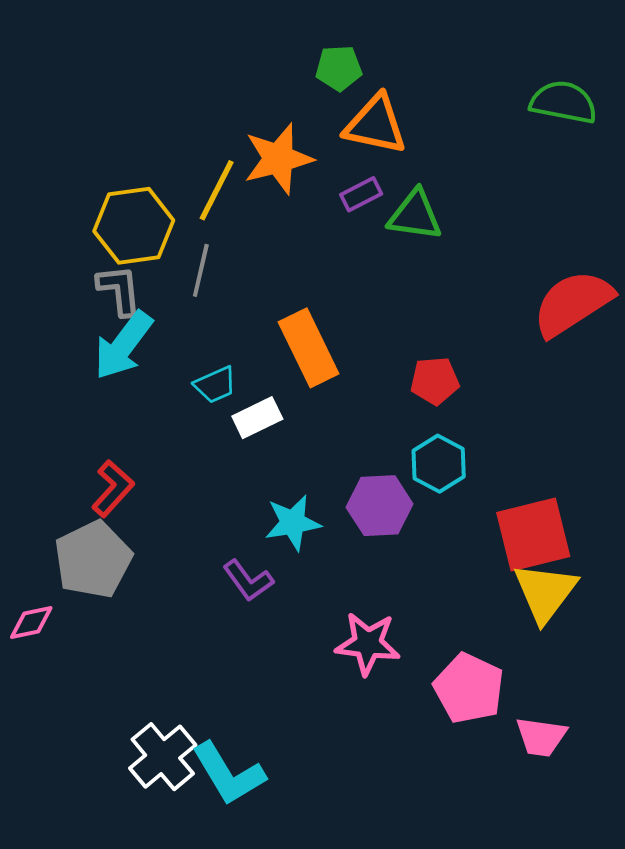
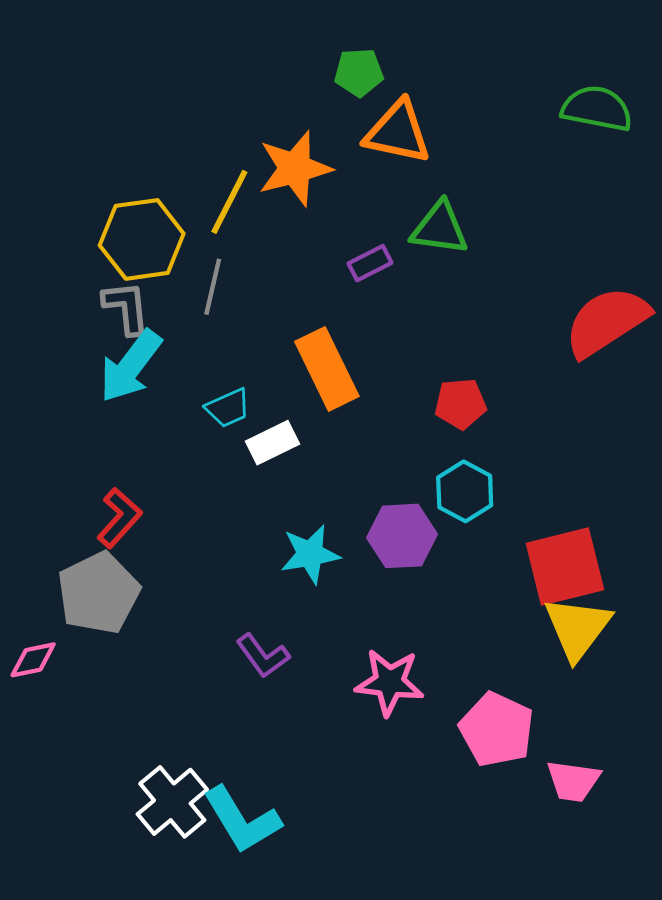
purple rectangle: (361, 194) -> (370, 263), moved
purple L-shape: (248, 581) -> (263, 656), moved

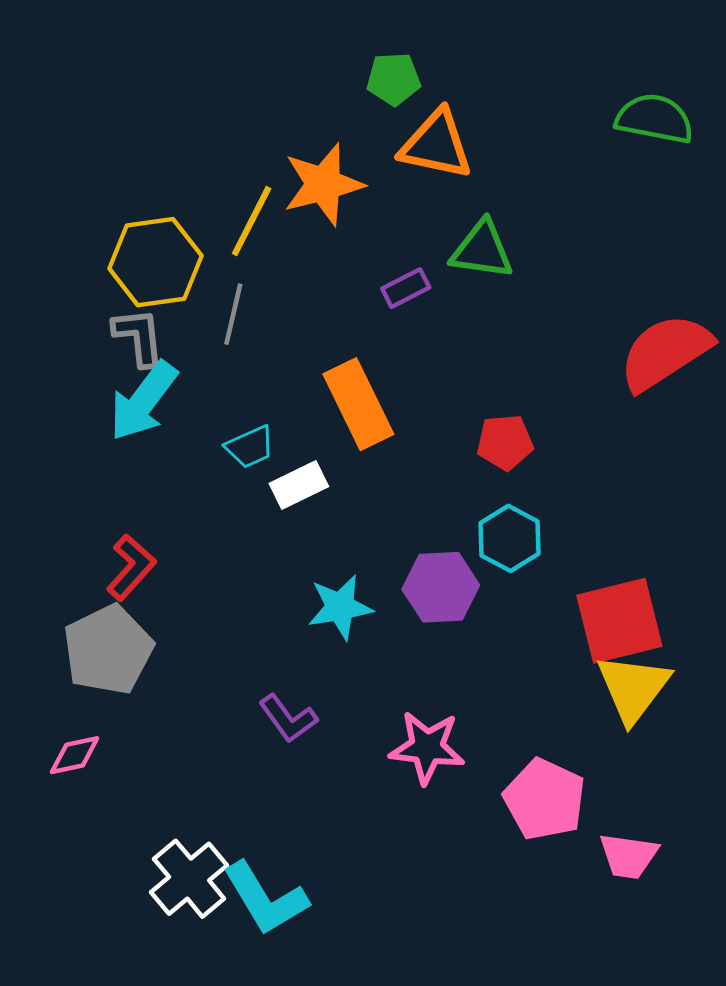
pink diamond: (33, 660) -> (75, 755), moved

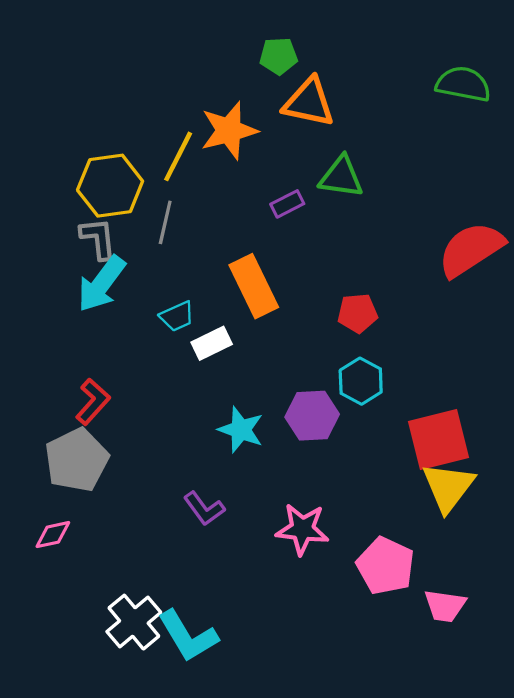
cyan star: (340, 607) -> (241, 430), turned 30

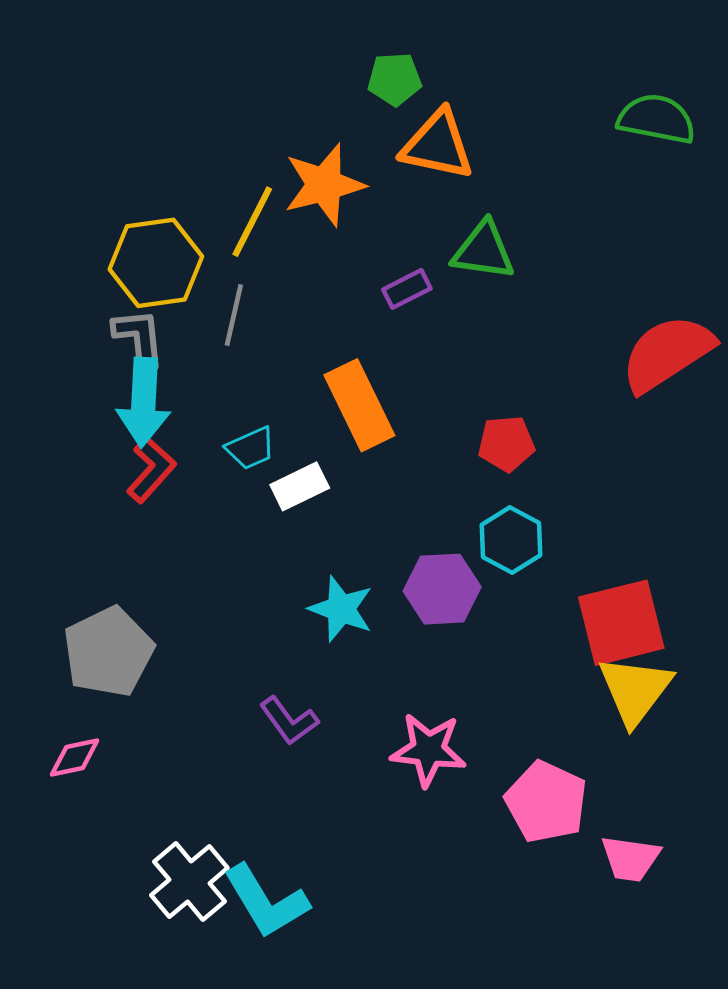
cyan arrow: (101, 284) -> (144, 402), turned -34
red L-shape: (93, 402) -> (151, 470), moved

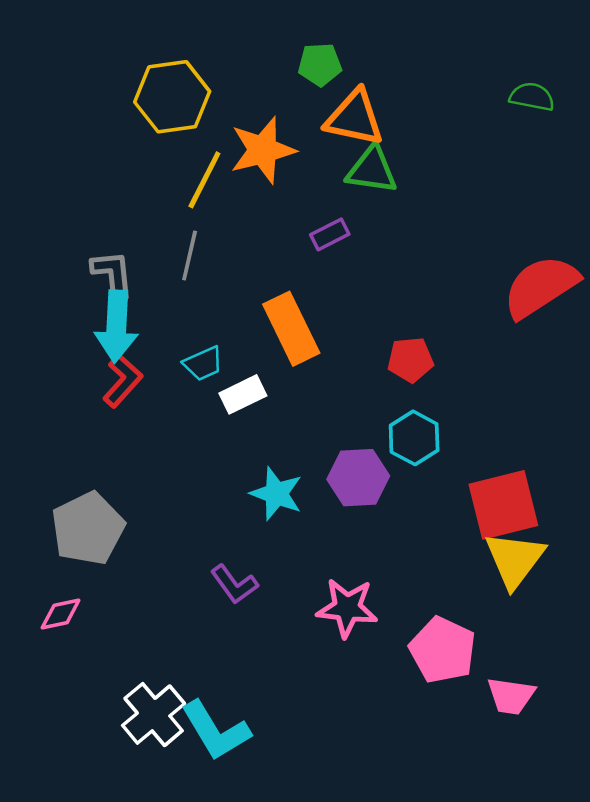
green semicircle: (656, 119) -> (532, 97), size x0.7
green triangle: (483, 251) -> (372, 170), moved
yellow hexagon: (156, 263) -> (172, 97), moved

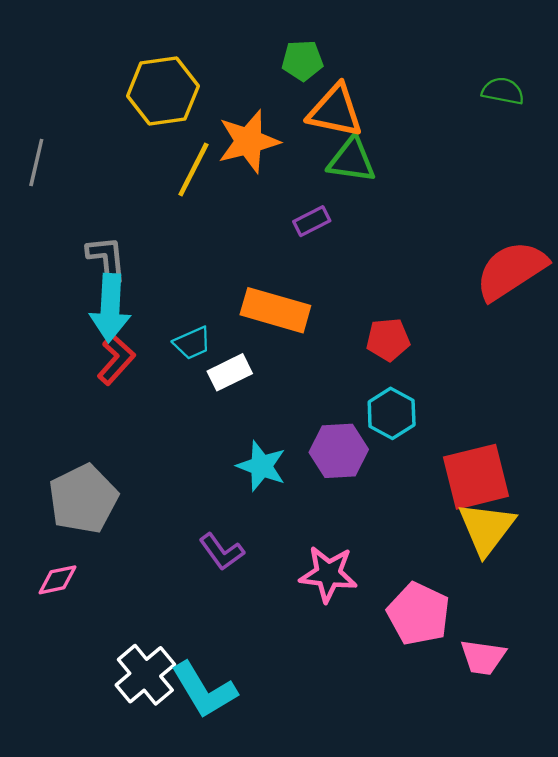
gray line: (190, 256) -> (36, 162), moved
orange rectangle: (291, 329) -> (275, 310), turned -48

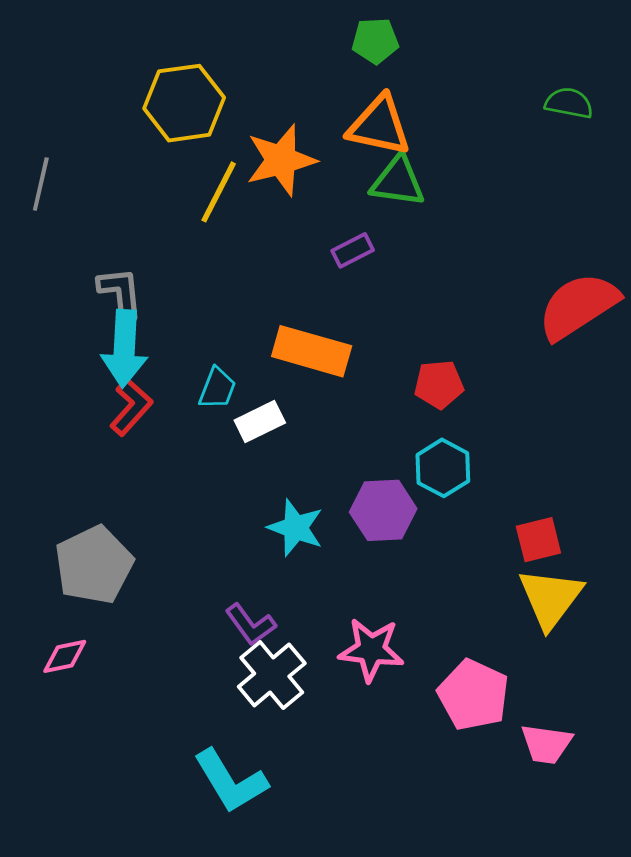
green pentagon: (302, 61) -> (375, 41), moved
cyan trapezoid: (192, 343) -> (217, 388), turned -45
red square: (476, 477) -> (538, 540), size x0.6
white cross: (145, 675) -> (272, 675), moved

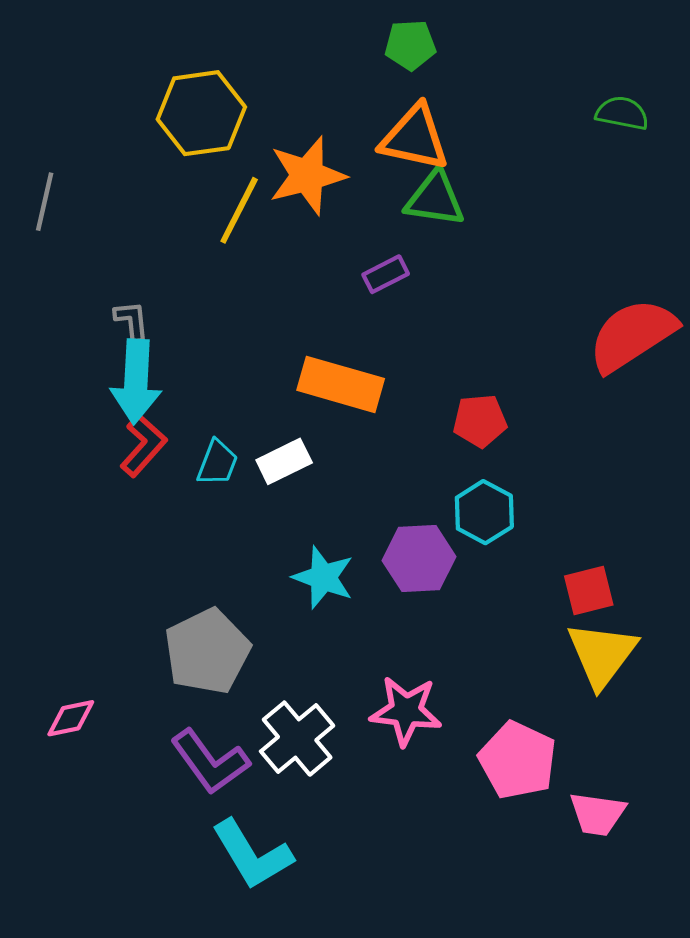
gray L-shape: (120, 293) -> (132, 321), size x0.7
cyan trapezoid: (217, 388) -> (217, 463), moved
gray pentagon: (94, 565) -> (207, 651), moved
purple L-shape: (250, 625) -> (210, 762), moved, size x1.4

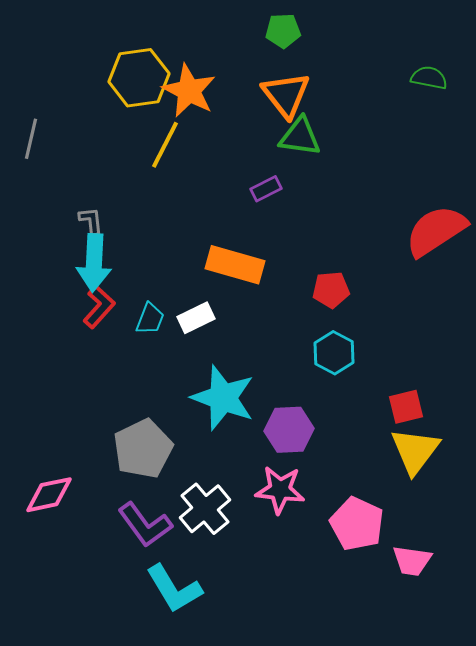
orange triangle: (415, 138) -> (286, 95), turned 40
orange star: (307, 176) -> (189, 91), moved, turned -30
purple hexagon: (419, 559) -> (289, 430), moved
cyan star: (323, 577) -> (223, 398), size x1.5
pink diamond: (71, 718) -> (49, 495), size x1.4

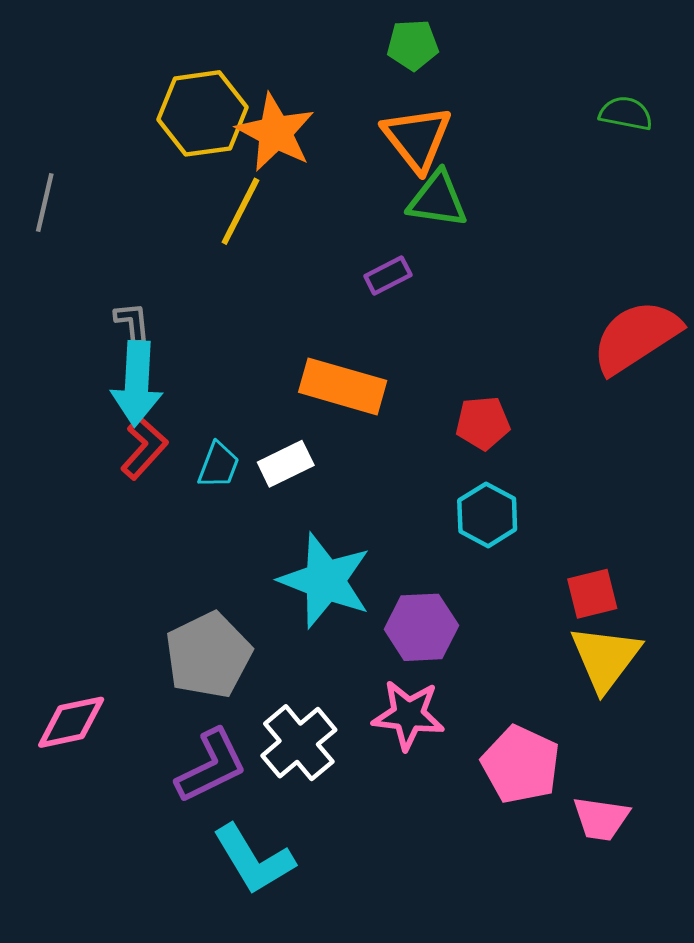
purple L-shape: (145, 525) -> (211, 766), turned -80

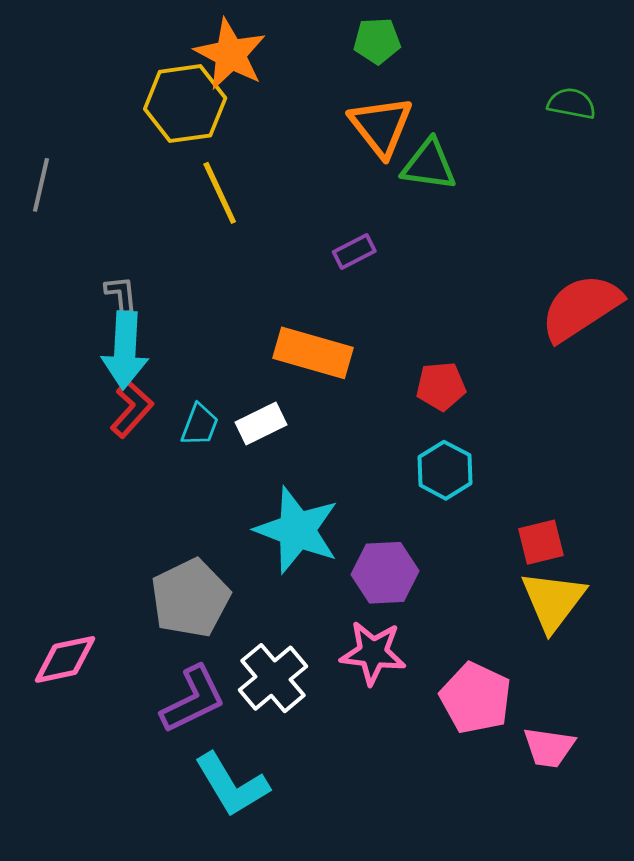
orange star: (275, 132) -> (230, 54), moved
green triangle: (438, 200) -> (429, 165), moved
yellow line: (240, 211) -> (220, 193), turned -52

